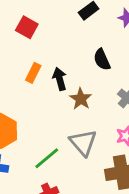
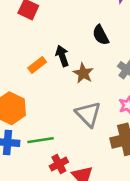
orange rectangle: (33, 73) -> (37, 65), moved, turned 30
green line: (47, 158) -> (41, 140), moved, turned 35

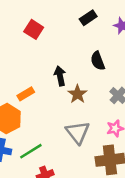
orange rectangle: (37, 65) -> (26, 94), moved
green line: (41, 140) -> (31, 151), turned -30

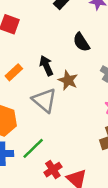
orange rectangle: (26, 94) -> (14, 72), moved
gray triangle: (78, 132) -> (44, 100), moved

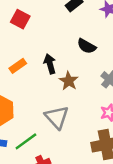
black semicircle: (81, 42) -> (87, 46), turned -36
gray triangle: (44, 100) -> (57, 117), moved

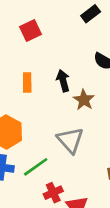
red square: (20, 19) -> (30, 31), turned 36
orange rectangle: (18, 66) -> (27, 83), turned -56

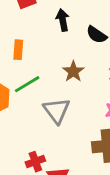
black arrow: (63, 81) -> (63, 20), moved
green line: (36, 167) -> (27, 84), moved

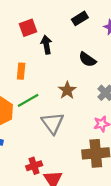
black arrow: (63, 20) -> (46, 45), moved

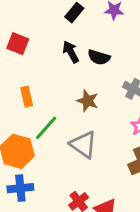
red square: (28, 28) -> (18, 44), turned -30
black arrow: (46, 45) -> (71, 52), moved

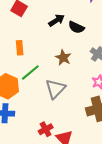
black arrow: (71, 52) -> (57, 20), turned 77
gray triangle: (83, 145) -> (55, 89), turned 30

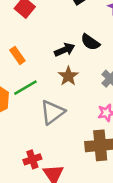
black arrow: (57, 20) -> (65, 50), moved
orange rectangle: (20, 48) -> (17, 55), turned -40

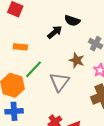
orange rectangle: (17, 55) -> (20, 47), turned -32
brown star: (68, 76) -> (77, 60), moved

